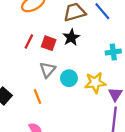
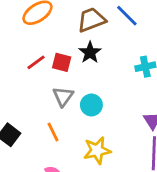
red line: (29, 42) -> (36, 62), turned 32
yellow star: (95, 83) -> (97, 150), moved

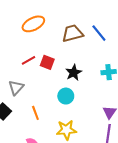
black star: (90, 52) -> (74, 73), moved
gray triangle: (63, 96) -> (16, 88), moved

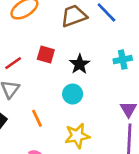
red line: (28, 60) -> (13, 63), moved

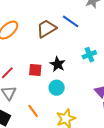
red square: (46, 54) -> (35, 70), moved

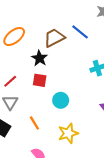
black star: (58, 64) -> (39, 58), moved

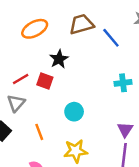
brown trapezoid: (54, 38) -> (82, 24), moved
red square: (40, 80) -> (45, 81), moved

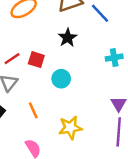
black star: (59, 59) -> (68, 38), moved
cyan circle: (74, 112) -> (61, 79), moved

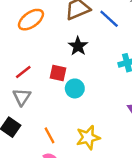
red square: (36, 60) -> (58, 73), moved
orange line: (33, 110) -> (49, 135), moved

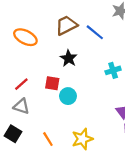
orange ellipse: (31, 20) -> (25, 37), turned 65
gray triangle: (22, 97) -> (21, 106), turned -42

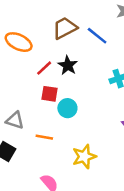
red line: (21, 84) -> (44, 68), moved
orange line: (48, 139) -> (44, 137), moved, turned -48

